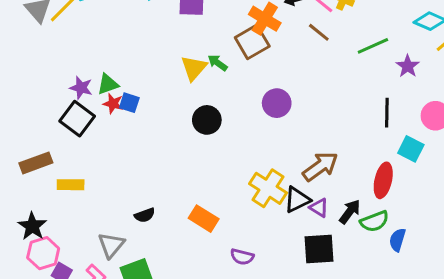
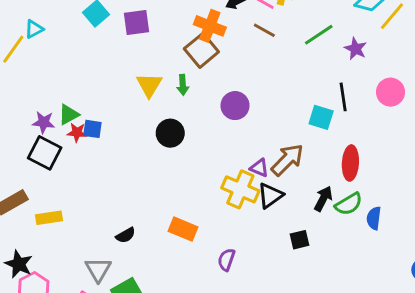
green arrow: (218, 63) -> (183, 85), moved, turned -120
cyan square: (411, 149) -> (321, 117), moved
purple triangle: (319, 208) -> (259, 168), moved
black square: (319, 249) -> (300, 240), size x0.6
purple semicircle: (242, 257) -> (226, 260), turned 105

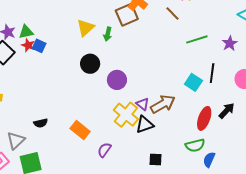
green line: (319, 35) -> (197, 39), moved
purple circle: (235, 106) -> (117, 80), moved
black arrow: (323, 199) -> (227, 111), moved
purple semicircle: (226, 260) -> (104, 150), moved

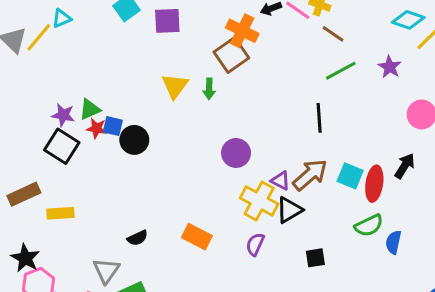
brown line: (173, 13) -> (333, 34), moved
black circle: (90, 64) -> (134, 140), moved
black line: (212, 73) -> (319, 118), moved
cyan square: (193, 82) -> (350, 176), moved
purple semicircle: (104, 150) -> (255, 244), moved

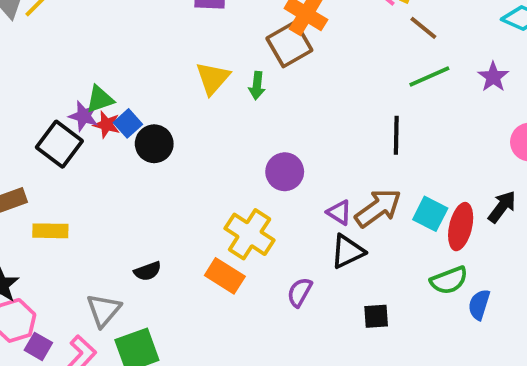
purple star: (63, 115) -> (84, 116), moved
blue square: (113, 126) -> (128, 123), turned 30
yellow cross: (259, 201) -> (250, 234), moved

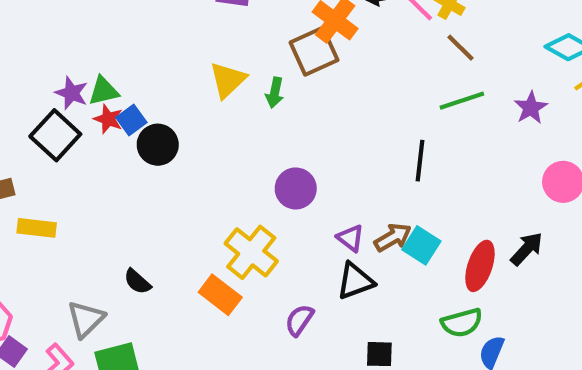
purple star: (84, 116) -> (72, 93), moved
brown arrow: (378, 208) -> (393, 237), size x0.7
cyan square: (430, 214) -> (421, 245), moved
black semicircle: (148, 271) -> (137, 282), turned 56

